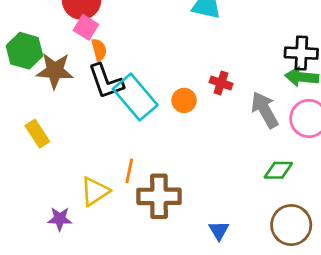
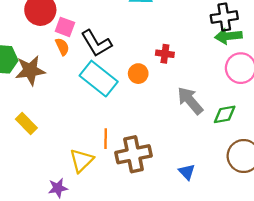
pink square: (86, 27) -> (65, 27), moved
black L-shape: (106, 81) -> (96, 43), moved
gray arrow: (265, 110) -> (190, 101), moved

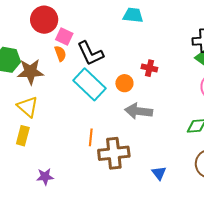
gray arrow: (190, 101) -> (139, 111), moved, turned -48
yellow rectangle: (26, 123) -> (23, 136), moved, turned 54
yellow triangle: (81, 160) -> (28, 107), moved, turned -40

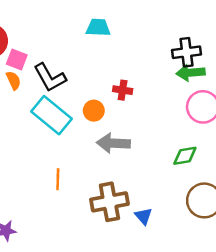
brown cross: (114, 153) -> (109, 202), moved

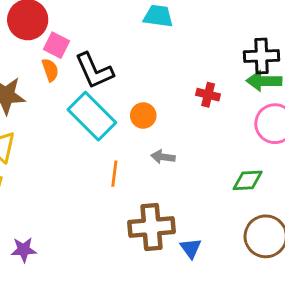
red cross: (123, 90) -> (208, 95), moved
gray arrow: (113, 143) -> (163, 157), size x0.6
orange line: (58, 179) -> (114, 174), moved

